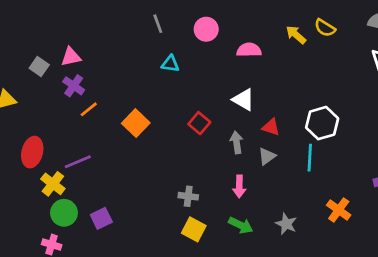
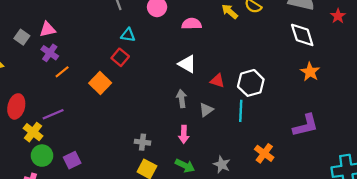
red square: (199, 123) -> (120, 57), moved
red triangle: (271, 127) -> (217, 81), moved

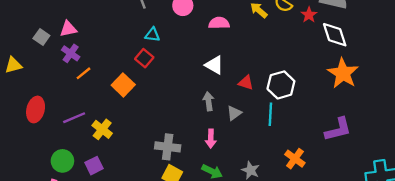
red star: (338, 16) -> (309, 15), moved
orange star: (310, 72) -> (343, 73), size x1.5
yellow cross: (33, 132) -> (102, 129), moved
gray cross: (142, 142) -> (168, 147), size x1.5

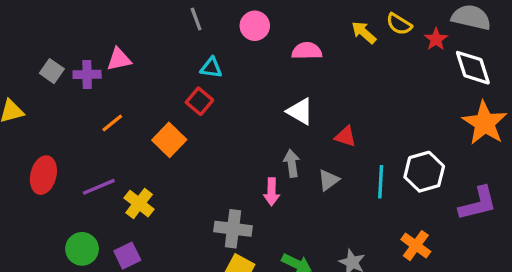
pink triangle: (68, 29) -> (119, 59), moved
purple cross: (71, 53) -> (87, 74), moved, turned -36
white hexagon: (281, 85) -> (424, 172), moved
pink arrow: (211, 139) -> (272, 192), moved

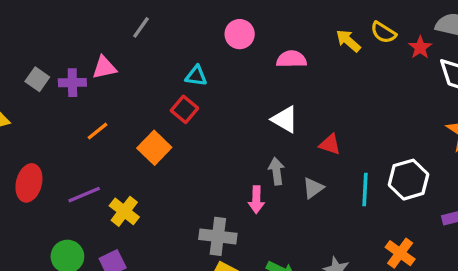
gray line: (196, 19) -> (141, 27), moved, turned 55

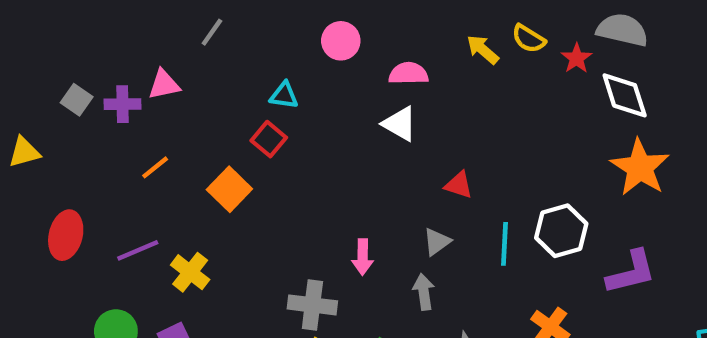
white triangle: (285, 119) -> (400, 124), moved
gray arrow: (276, 171) -> (424, 292), moved

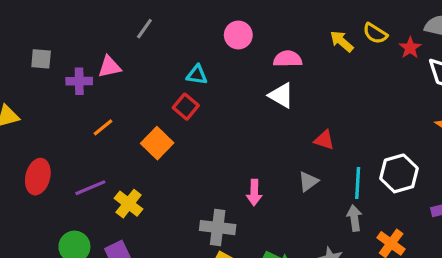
gray square: (77, 100) -> (41, 59), moved, turned -30
gray arrow: (424, 292) -> (354, 218), moved

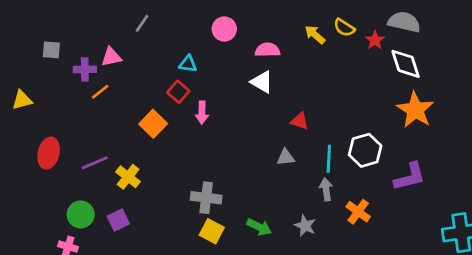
orange line: (103, 127) -> (100, 92), moved
gray triangle: (308, 181) -> (286, 157), turned 30
pink arrow: (254, 193) -> (202, 113), moved

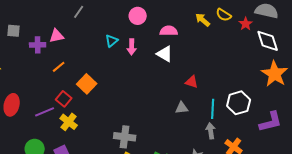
cyan triangle: (188, 64) -> (112, 41), turned -48
orange line: (100, 92) -> (59, 67), moved
red square: (178, 92) -> (64, 99), moved
pink arrow: (202, 113) -> (132, 47), moved

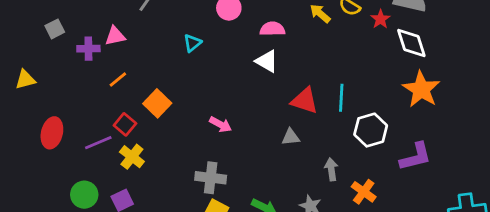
gray square: (14, 31) -> (55, 29), turned -32
pink arrow: (132, 47) -> (220, 124), moved, turned -63
red triangle: (192, 82) -> (305, 101), size x1.5
cyan line: (213, 109) -> (341, 98), moved

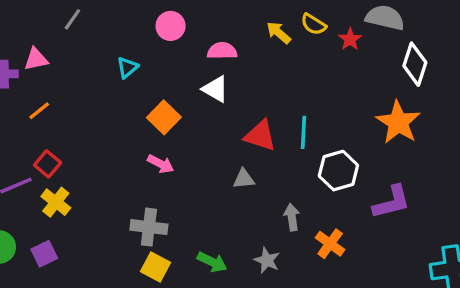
white diamond: (411, 43) -> (415, 64), moved, turned 36
orange square: (157, 103) -> (164, 117), moved

